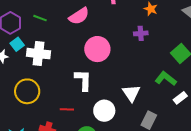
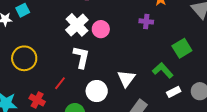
pink circle: (97, 49) -> (101, 29), size x0.7
white cross: (38, 54) -> (77, 25), moved, turned 30
red line: (67, 109) -> (60, 83), turned -64

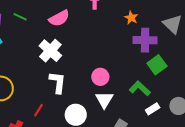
purple cross: (146, 21) -> (145, 40), moved, size x1.6
pink circle: (101, 29) -> (100, 77), moved

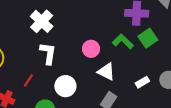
green L-shape: (140, 88) -> (123, 41), moved
white triangle: (104, 100) -> (106, 72), moved, turned -36

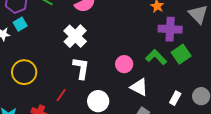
white rectangle: (142, 82) -> (175, 98), turned -32

